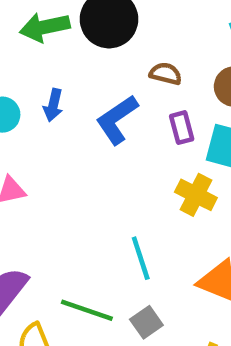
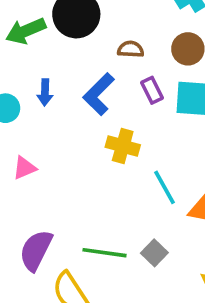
yellow cross: (196, 195) -> (123, 146), moved
cyan line: (141, 258) -> (165, 187), moved

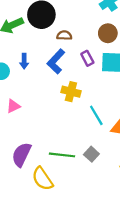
brown semicircle: (131, 49) -> (64, 35), moved

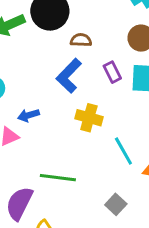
blue arrow: (24, 61) -> (28, 115), moved, turned 72
green line: (62, 155) -> (58, 178), moved

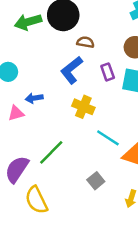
cyan line: (123, 151) -> (108, 138), turned -35
green line: (58, 178) -> (51, 152), turned -60

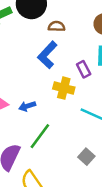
purple rectangle: (108, 72) -> (84, 69), moved
blue arrow: (34, 98) -> (27, 106), moved

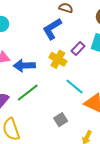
purple rectangle: (84, 69) -> (78, 49), turned 56
blue arrow: (27, 106) -> (24, 66), size x1.5

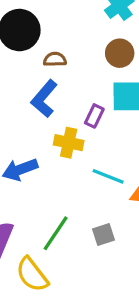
green line: (28, 93) -> (56, 233), moved
gray square: (61, 120) -> (103, 235), turned 32

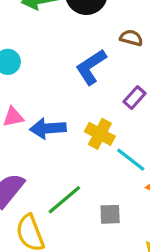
brown semicircle: (55, 59) -> (131, 38), moved
yellow cross: (69, 143) -> (100, 134), moved

